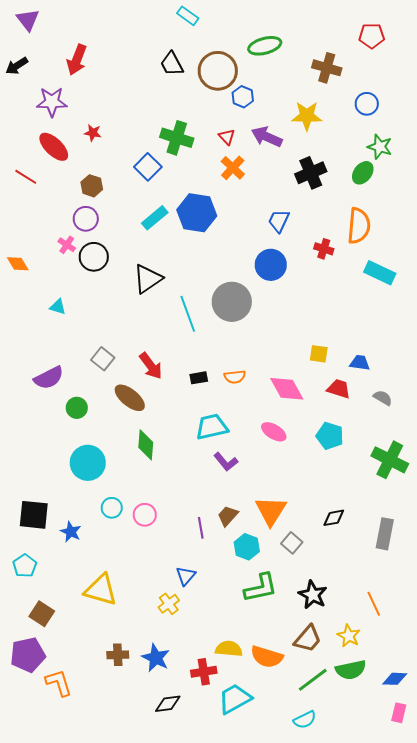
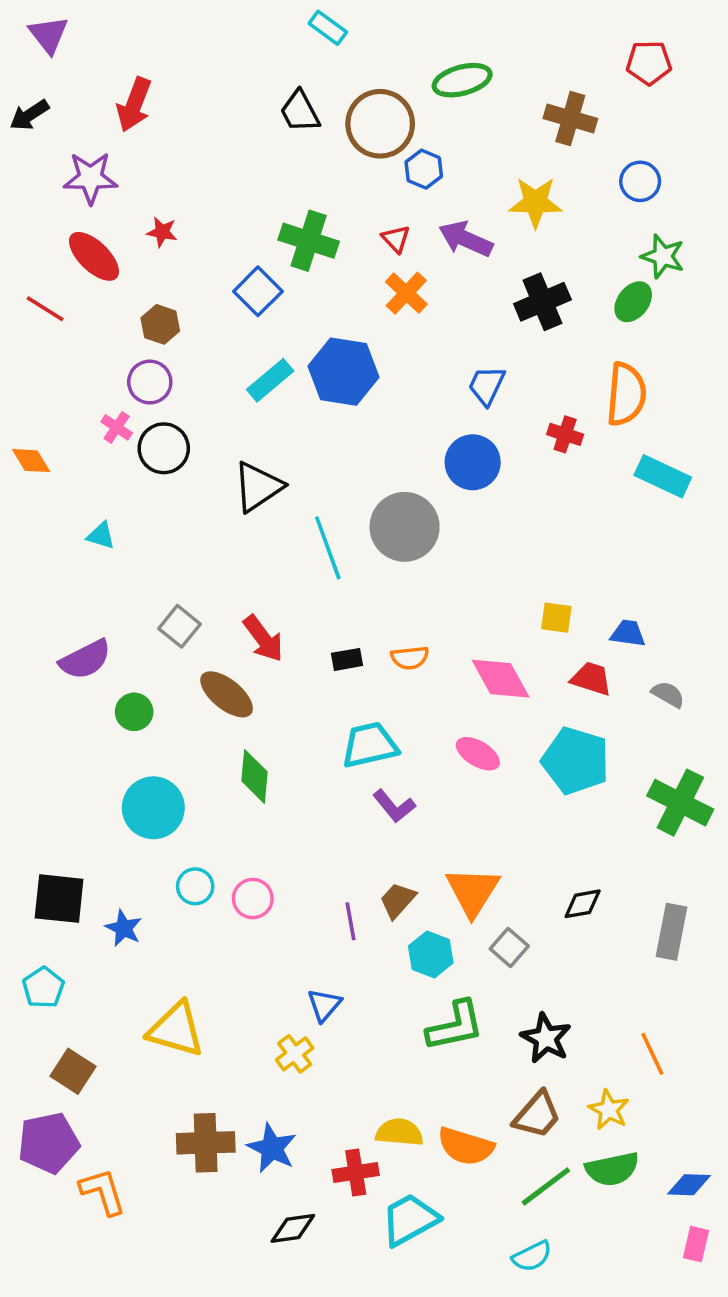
cyan pentagon: (330, 436) -> (576, 761), size x1.4
brown cross: (118, 655) -> (206, 1143), size x1.5

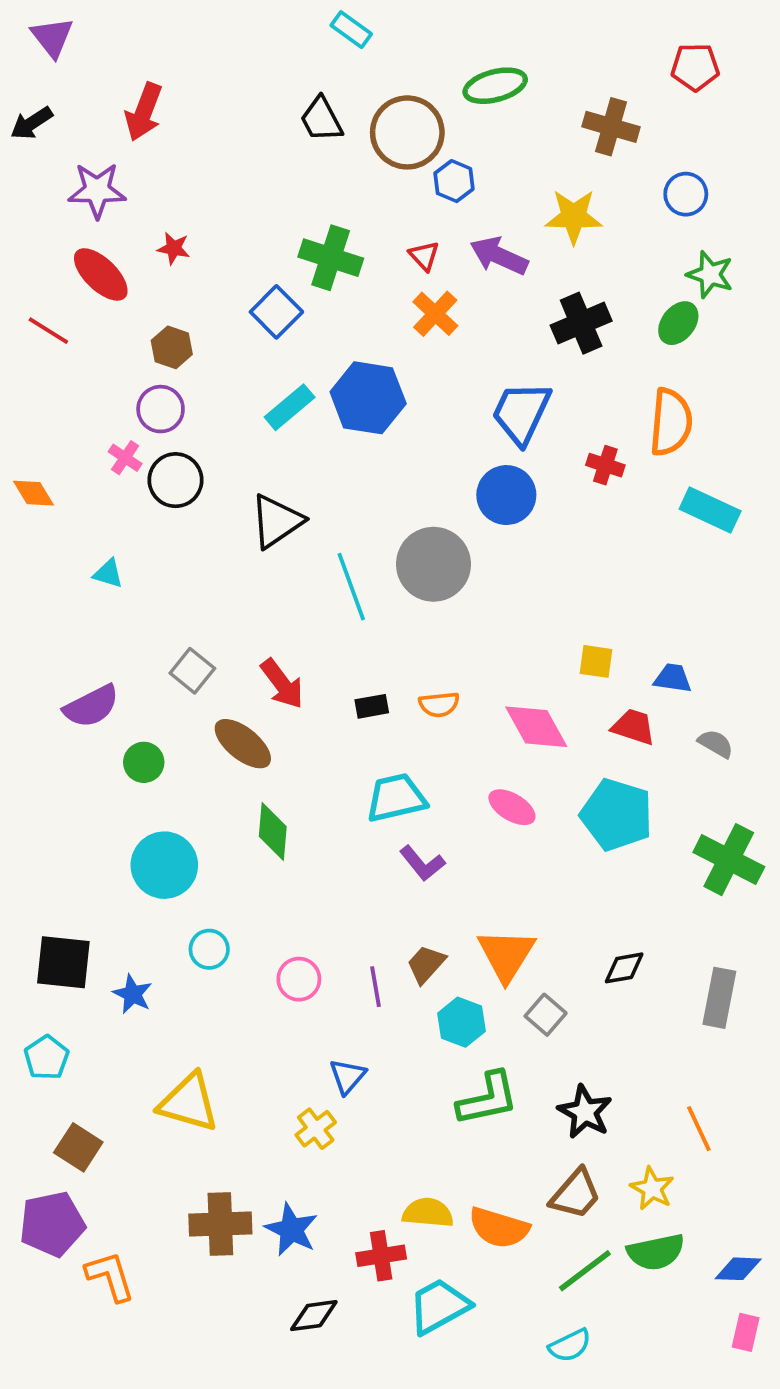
blue trapezoid: (487, 386) -> (521, 413), size x1.5
pink circle: (253, 899) -> (299, 979), moved

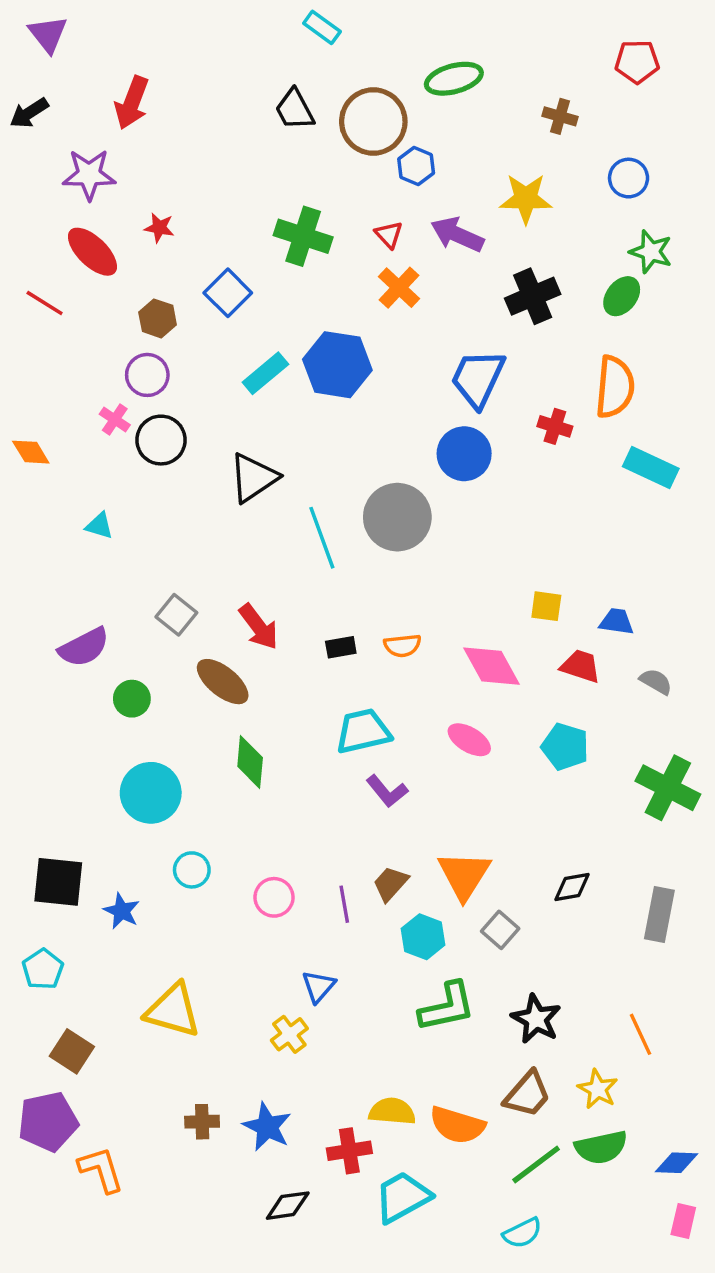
brown cross: (611, 127) -> (560, 116), size x0.7
blue square: (276, 312) -> (228, 293), moved
cyan pentagon: (617, 815) -> (565, 747), size x0.7
brown cross: (220, 1224) -> (202, 1122), size x0.6

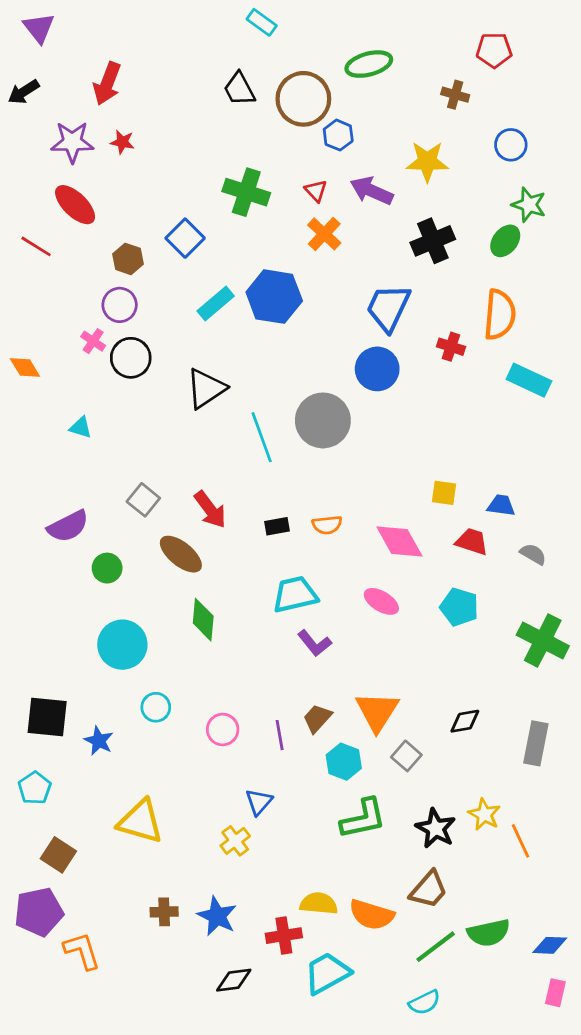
red pentagon: (637, 62) -> (494, 50), moved
red star: (159, 228) -> (122, 142), moved
yellow star: (598, 1089) -> (484, 814), moved

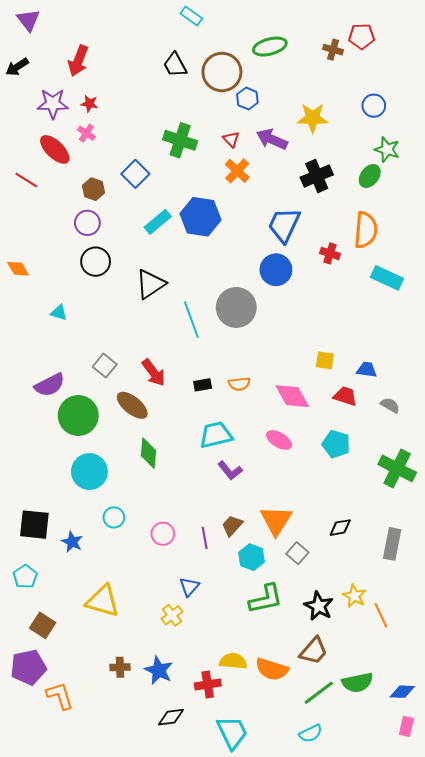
brown cross: (455, 95) -> (333, 50), moved
pink cross: (93, 341) -> (86, 133), moved
green circle: (107, 568) -> (78, 415), size x1.8
cyan trapezoid: (327, 973) -> (232, 732), moved, turned 93

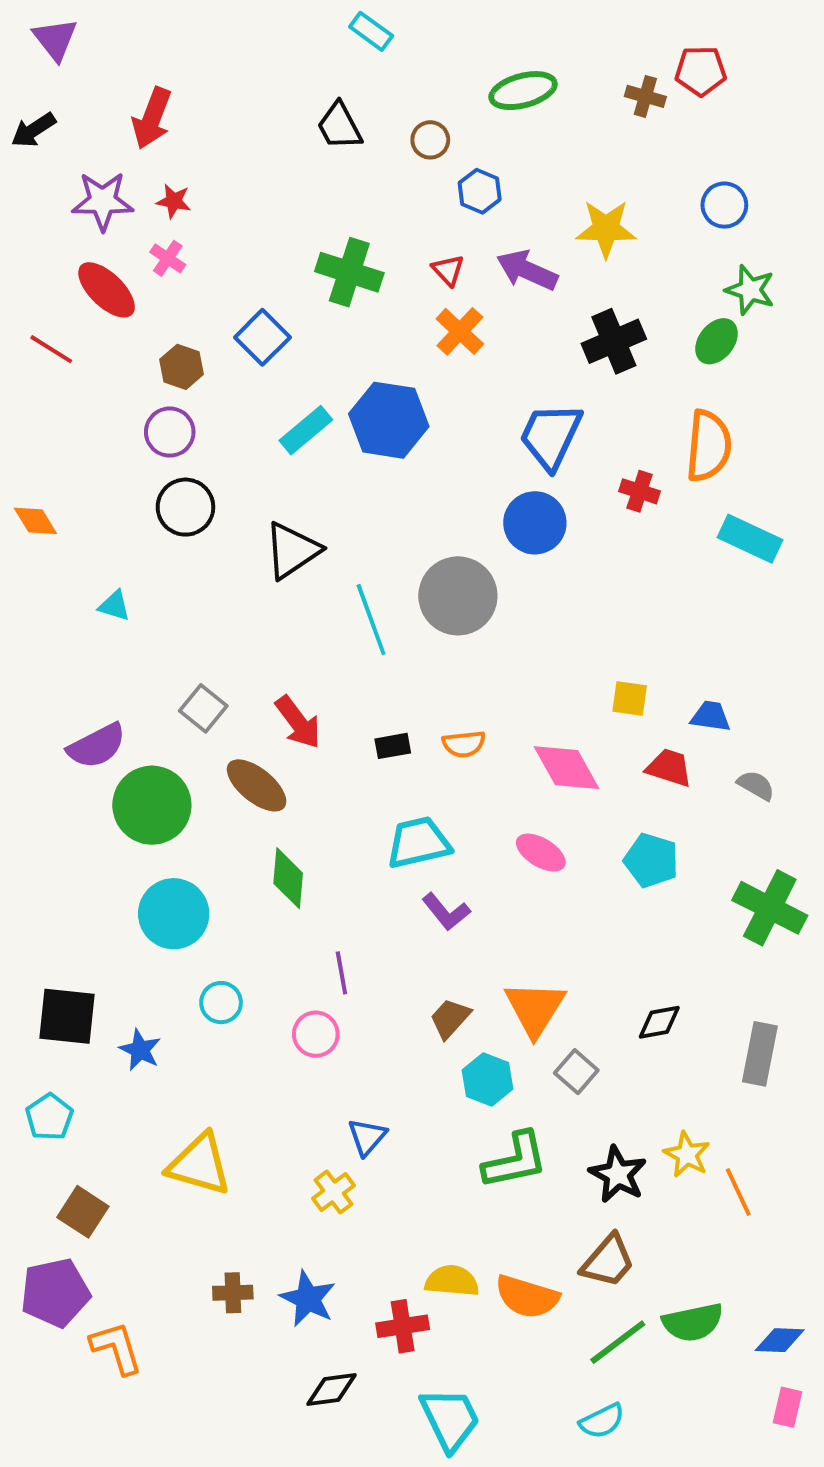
brown circle: (222, 72) -> (430, 140), size x0.5
purple line: (205, 538) -> (341, 973), moved

